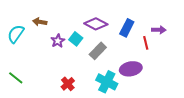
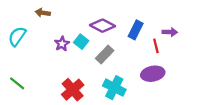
brown arrow: (40, 22) -> (43, 13), moved
purple ellipse: (131, 69) -> (153, 74), moved
red cross: (68, 84) -> (73, 90), size x1.5

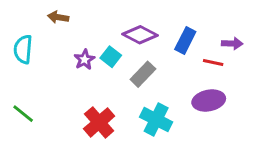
cyan semicircle: (17, 36) -> (23, 49), turned -30
red line: (156, 46) -> (213, 62), turned -64

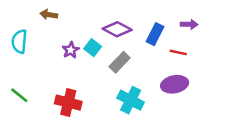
purple arrow: (232, 43) -> (189, 24), moved
red cross: (99, 122) -> (68, 103), moved, turned -35

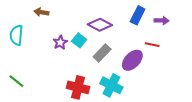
blue rectangle: (155, 34) -> (138, 15), moved
purple ellipse: (175, 84) -> (132, 60), moved, turned -35
red cross: (68, 103) -> (78, 87), moved

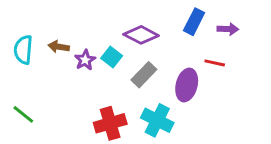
brown arrow: (41, 12) -> (59, 47), moved
purple ellipse: (132, 60) -> (187, 85), turned -30
red cross: (78, 87) -> (110, 123), turned -30

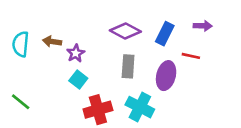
blue rectangle: (194, 22) -> (165, 34), moved
cyan square: (112, 57) -> (78, 80), moved
gray rectangle: (144, 75) -> (128, 66), turned -40

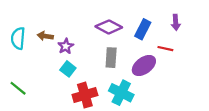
purple arrow: (203, 26) -> (176, 22), turned 84
purple ellipse: (166, 76) -> (144, 66), turned 40

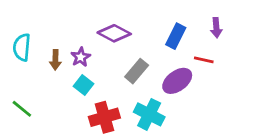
purple diamond: (109, 27) -> (114, 33), moved
brown arrow: (45, 36) -> (55, 60), moved, turned -98
gray rectangle: (111, 58) -> (137, 71), turned 36

